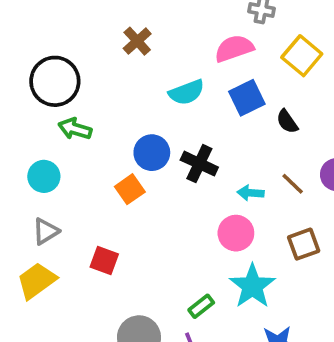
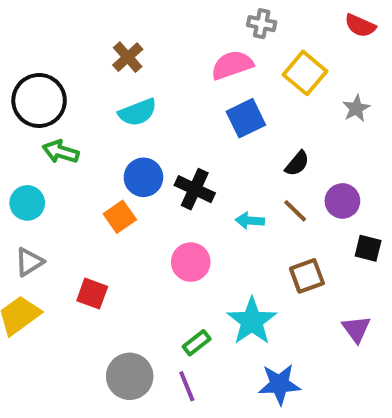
cyan semicircle: (187, 92) -> (138, 112), moved
black semicircle: (287, 122) -> (297, 164), moved, turned -105
pink circle: (236, 233) -> (191, 262), moved

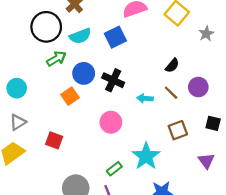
black circle: (39, 100) -> (46, 27), moved
blue square: (246, 118) -> (115, 37), moved
green arrow: (61, 152) -> (56, 59), moved, turned 132
black square: (368, 248) -> (213, 123), moved

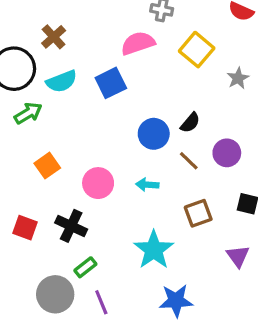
blue circle: (84, 73) -> (154, 134), moved
black cross: (113, 80) -> (71, 226), moved
cyan arrow: (145, 98) -> (147, 185), moved
pink circle: (111, 122) -> (98, 183), moved
green rectangle: (114, 169) -> (85, 267), moved

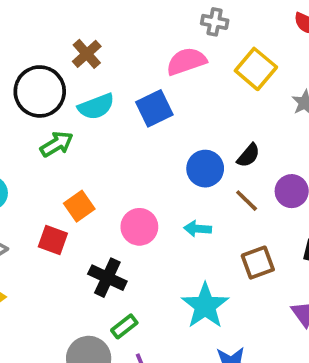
red square: (25, 228) -> (53, 240), moved

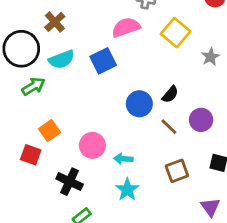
cyan arrow: (198, 229) -> (123, 159), moved
cyan star: (205, 306) -> (127, 190), moved, size x0.7

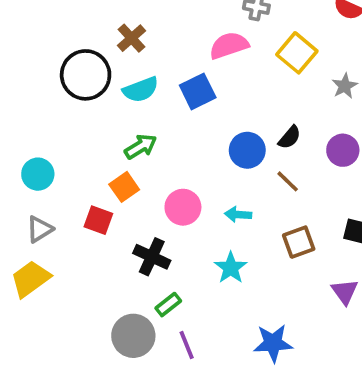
green arrow: (33, 86) -> (141, 147), moved
purple circle: (201, 120) -> (343, 150), moved
cyan arrow: (123, 159) -> (238, 215), moved

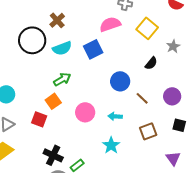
black semicircle: (290, 137) -> (151, 63), moved
purple circle: (343, 150) -> (172, 96), moved
black cross: (152, 257) -> (53, 155), moved

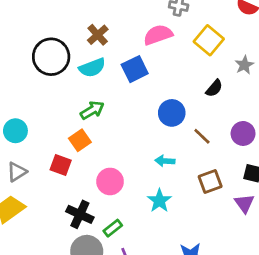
brown cross: (57, 20) -> (98, 35), moved
pink circle: (85, 112) -> (110, 181), moved
purple triangle: (173, 158) -> (244, 203), moved

